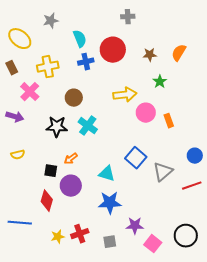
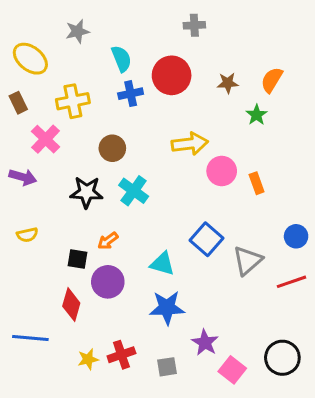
green star: (160, 82) -> (257, 115), moved
purple star: (135, 226) -> (205, 343), turned 30

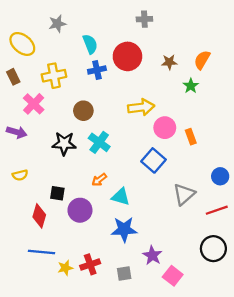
blue square: (206, 239) -> (153, 160), moved
orange arrow: (108, 241) -> (99, 180), moved
red diamond: (71, 305) -> (39, 216), moved
blue line: (30, 338) -> (42, 252), moved
black circle: (282, 358) -> (213, 249), moved

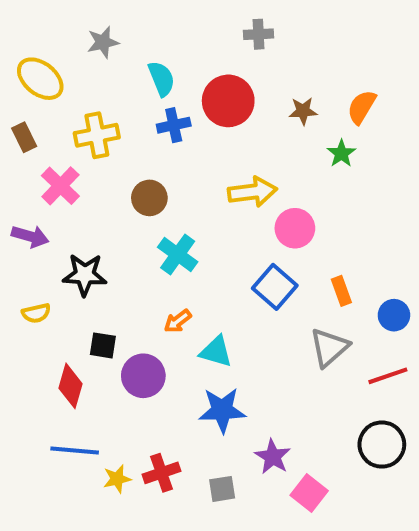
orange rectangle: (191, 137) -> (341, 291), moved
black star: (64, 143) -> (85, 275), moved

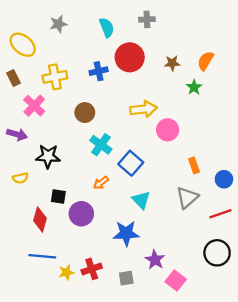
cyan semicircle: (162, 79) -> (107, 27), moved
blue square: (275, 287) -> (131, 163), moved
cyan triangle: (216, 352) -> (141, 200), moved, turned 30

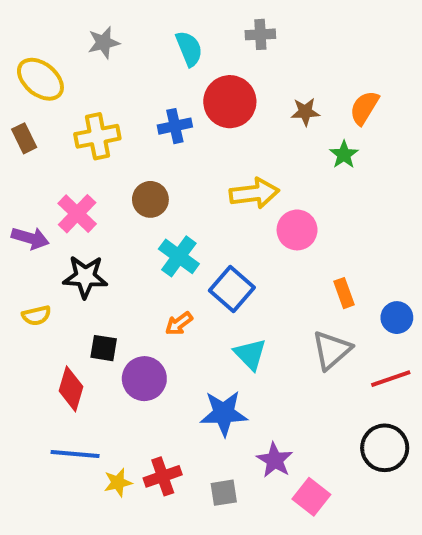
pink cross: (34, 106) -> (77, 214), moved

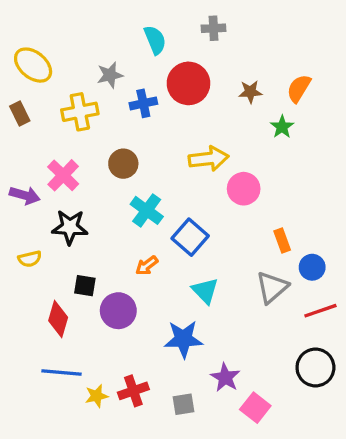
gray star: (104, 43) -> (110, 75), moved
blue circle: (397, 318) -> (312, 267), moved

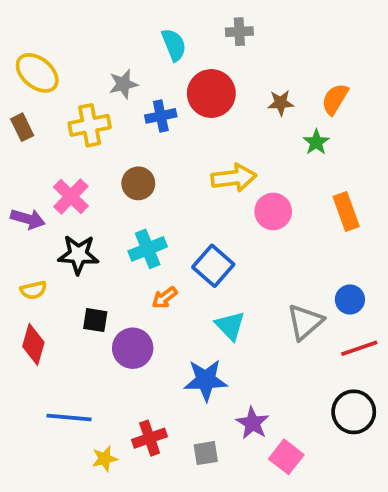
cyan cross: (147, 210) -> (148, 249), moved, turned 32
orange rectangle: (282, 240) -> (346, 211), moved, size x1.4
red diamond: (58, 319) -> (33, 344), moved
yellow star: (97, 396) -> (105, 459), moved

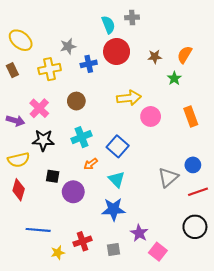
cyan semicircle: (174, 45) -> (108, 25), moved
yellow semicircle: (33, 290) -> (19, 160), size x1.5
cyan triangle: (230, 326) -> (117, 179), moved

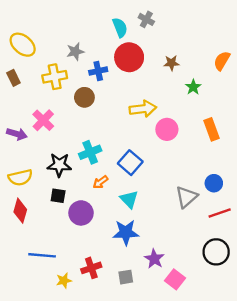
gray cross: (132, 17) -> (146, 19), turned 32
orange semicircle: (185, 55) -> (222, 61), moved
brown circle: (76, 101) -> (84, 97), moved
black star: (43, 140) -> (59, 165), moved

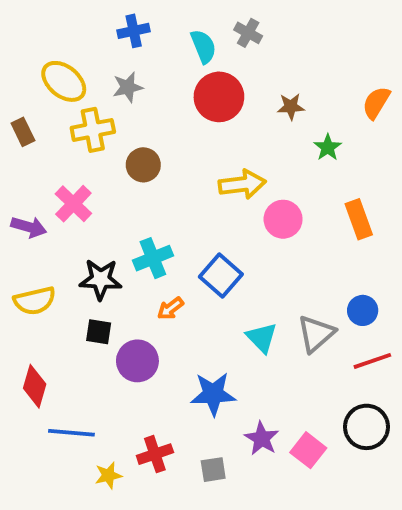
yellow ellipse: (23, 45) -> (64, 81), moved
blue cross: (98, 71) -> (134, 31), moved
cyan triangle: (129, 199) -> (262, 338), moved
red diamond: (20, 211) -> (35, 386), moved
pink square: (175, 279) -> (308, 450), moved

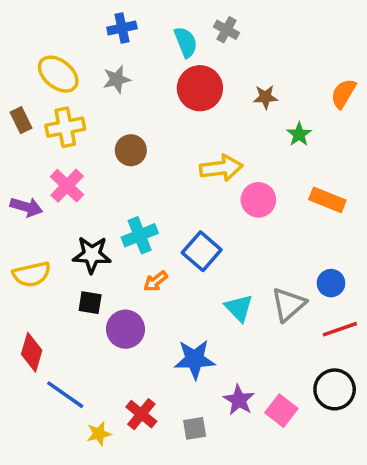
yellow cross: (93, 130) -> (65, 127), moved
orange rectangle: (359, 219) -> (327, 200), turned -48
blue line: (71, 433) -> (65, 395), turned 30
red cross: (155, 454) -> (141, 414), turned -32

